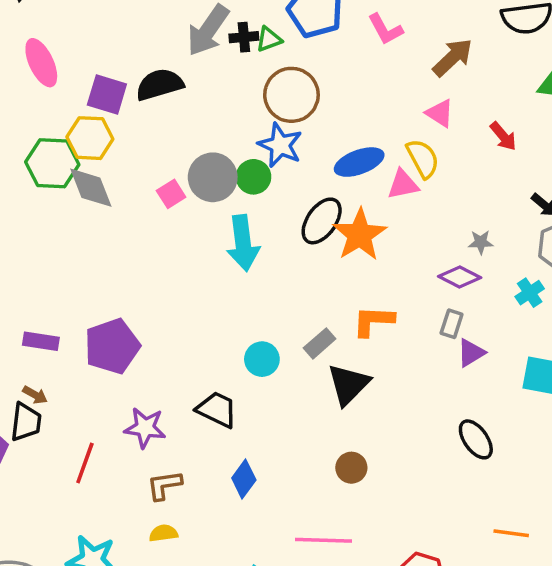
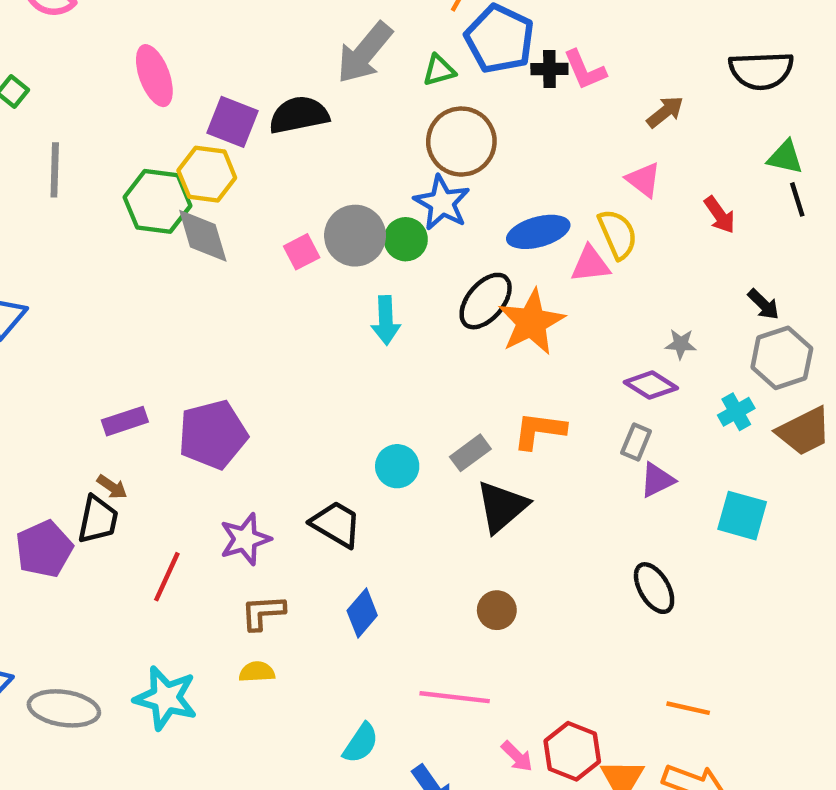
black cross: (244, 37) -> (549, 69), moved
brown arrow: (453, 57) -> (665, 112), size x0.7
cyan arrow: (243, 243) -> (386, 320), size x0.7
purple rectangle: (41, 341) -> (125, 421), turned -32
purple star: (145, 428) -> (245, 539), turned -30

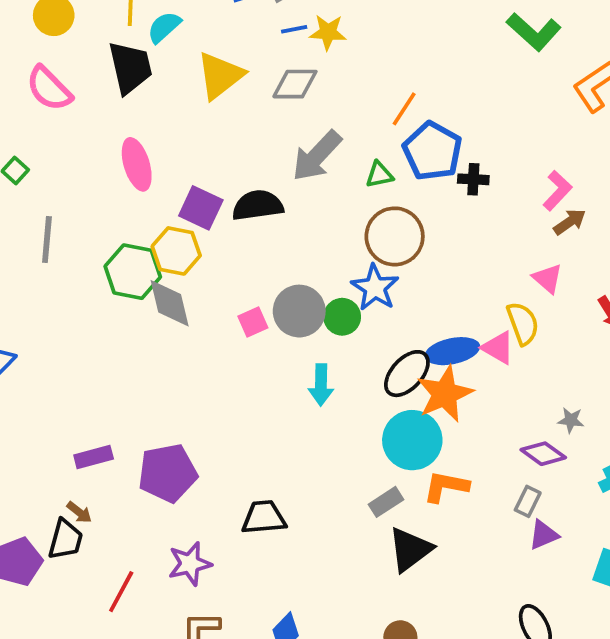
pink L-shape: (585, 70) -> (557, 191), moved, turned -117
blue ellipse: (538, 232) -> (452, 351), moved
pink triangle: (590, 264) -> (498, 348), turned 33
cyan circle: (397, 466) -> (412, 440), moved, size x1.6
black trapezoid: (336, 524) -> (264, 517), moved, turned -39

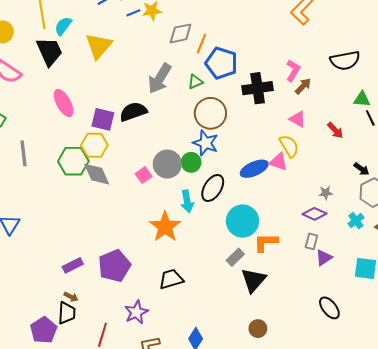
gray diamond: (295, 84) -> (181, 33), moved
black cross: (473, 179) -> (258, 88), moved, size x1.8
black ellipse: (407, 374) -> (213, 188), moved
orange star: (445, 394) -> (165, 227), moved

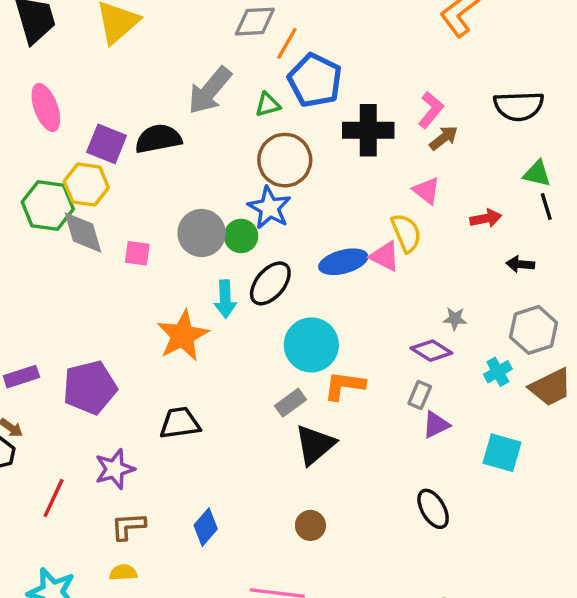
red arrow: (335, 130) -> (486, 218), turned -66
black arrow: (361, 169) -> (520, 264), moved, turned 140
pink square: (144, 175) -> (137, 253), moved, turned 35

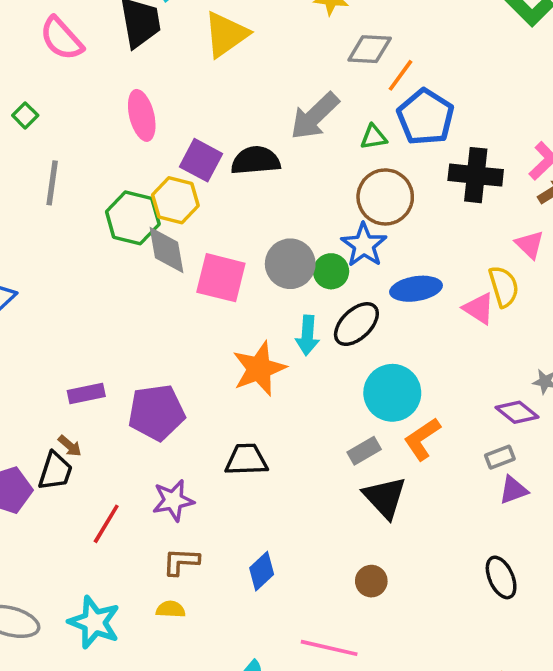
pink square: (137, 253) -> (221, 278), size x1.8
blue ellipse: (343, 262) -> (416, 289), moved
orange L-shape: (344, 386) -> (422, 439), turned -48
gray rectangle: (420, 395) -> (500, 457), turned 40
black triangle: (315, 445) -> (385, 497), turned -39

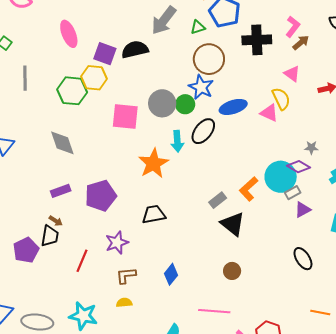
gray diamond: (167, 250) -> (62, 143), moved
cyan circle: (392, 393) -> (281, 177), moved

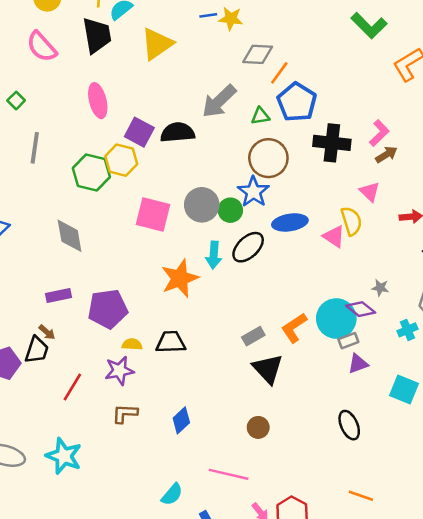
yellow semicircle: (124, 303) -> (132, 344), moved

